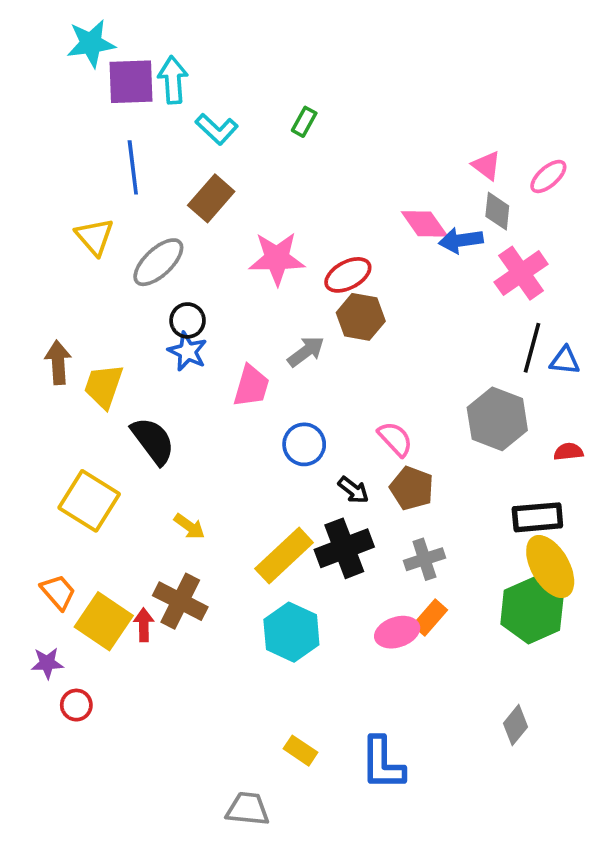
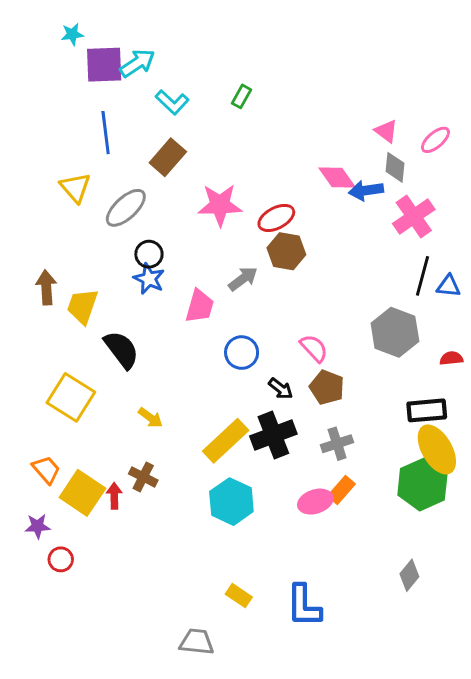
cyan star: (91, 43) -> (72, 34), size x0.6
cyan arrow: (173, 80) -> (137, 63), turned 60
brown cross: (180, 601) -> (143, 477), size x0.7

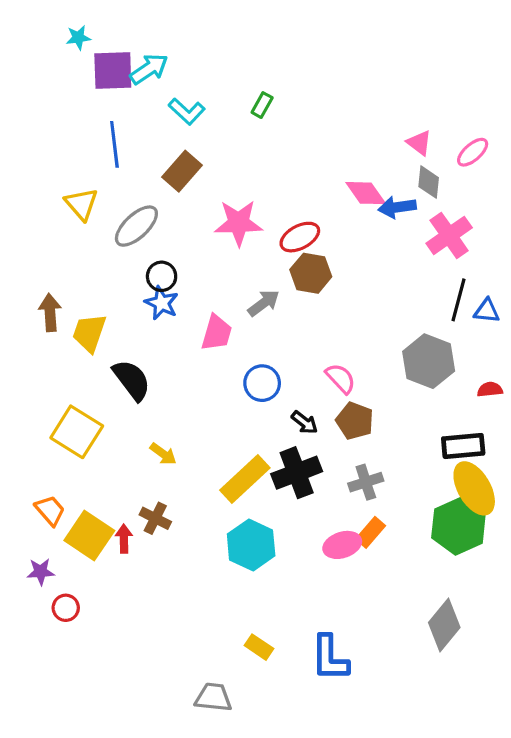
gray diamond: (409, 575) -> (444, 625), size x1.5

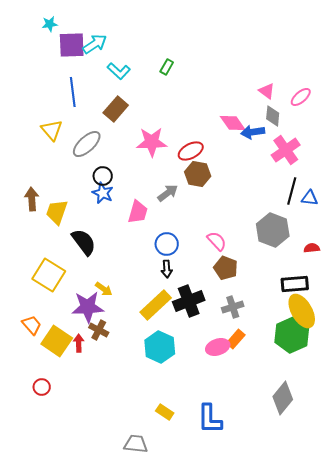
black arrow: (305, 422) -> (167, 269), moved, turned 48
purple star: (41, 572) -> (88, 307), moved, size x1.8

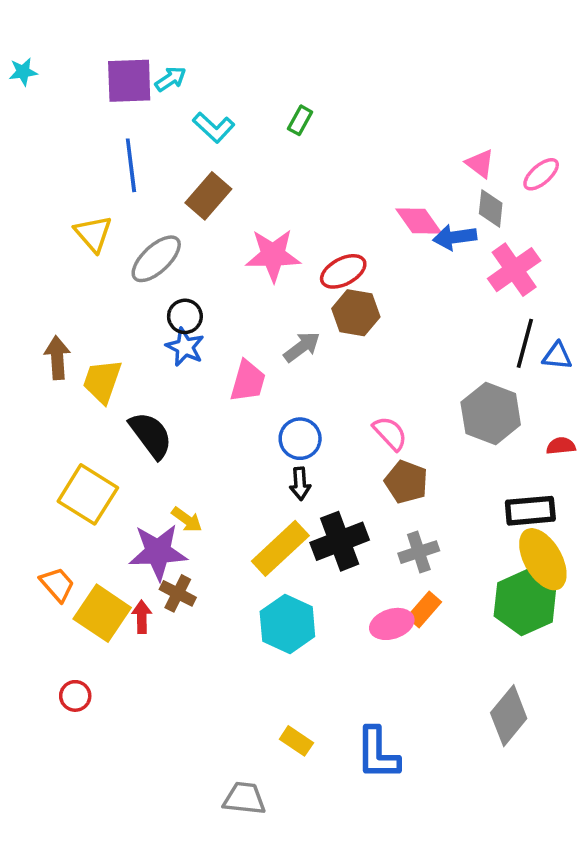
cyan star: (50, 24) -> (23, 72), moved
cyan arrow: (95, 44) -> (171, 79), size x0.7

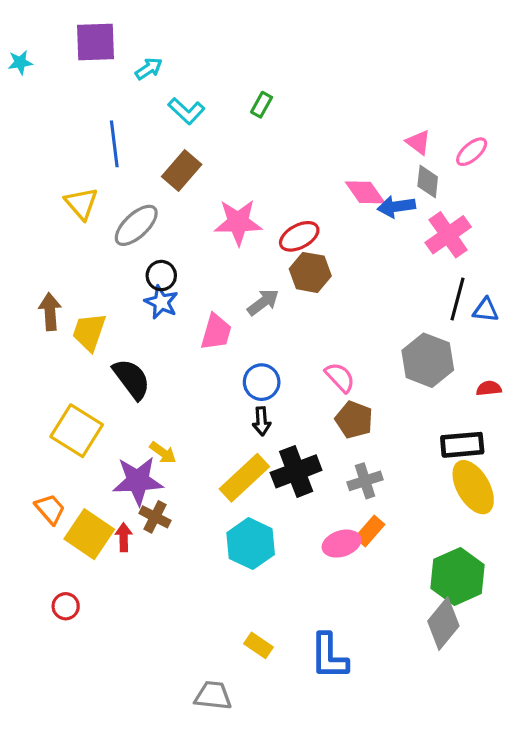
purple square: (129, 81) -> (95, 42), moved
green hexagon: (525, 602) -> (457, 576), moved

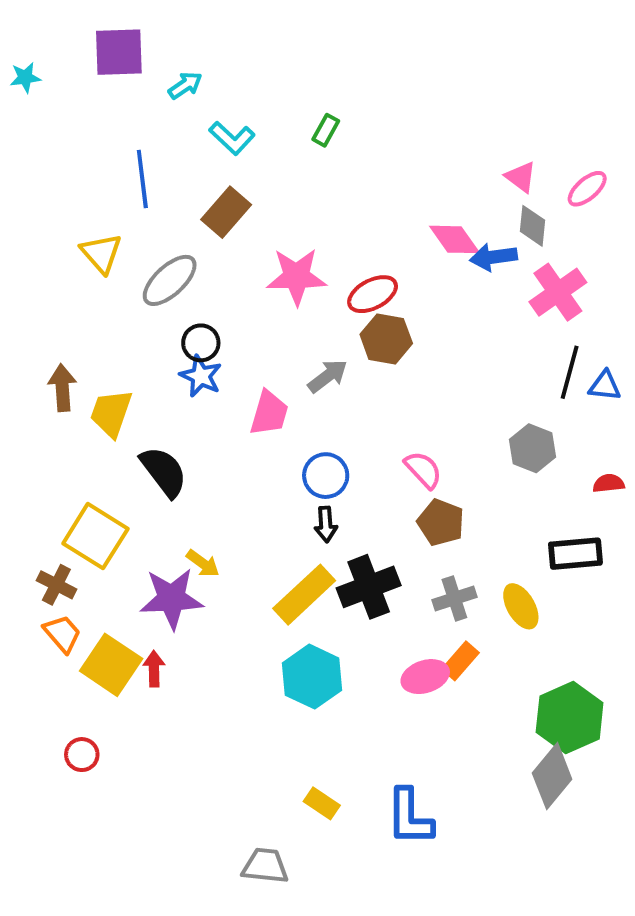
gray hexagon: (428, 360) -> (533, 448), size x0.7
yellow ellipse: (473, 487) -> (521, 606), moved, size x0.7
brown cross: (155, 517) -> (56, 585), moved

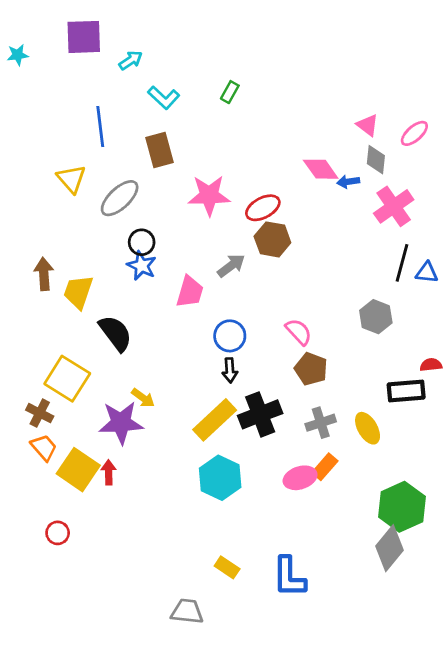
brown rectangle: (226, 212) -> (160, 150), turned -56
blue arrow: (493, 257) -> (348, 182), size x0.7
red semicircle: (609, 483) -> (431, 365), moved

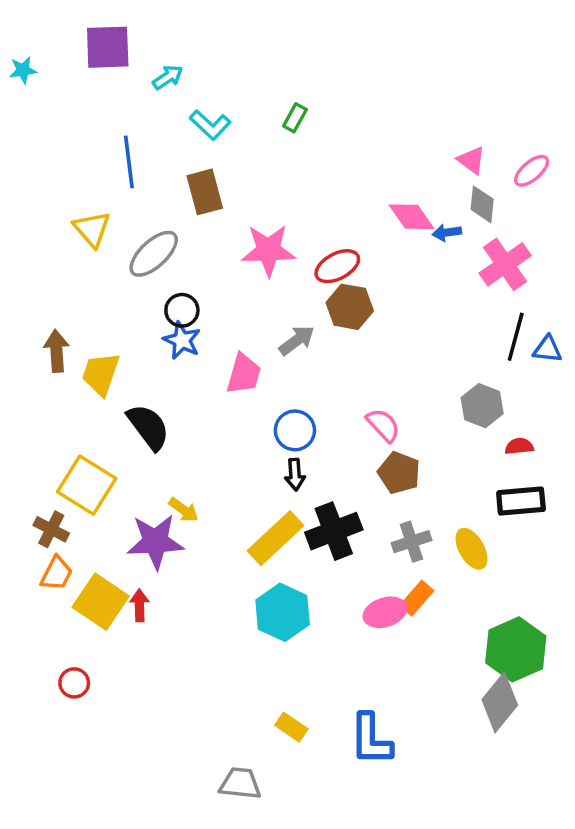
red semicircle: (431, 365) -> (519, 446), moved
orange trapezoid: (44, 447) -> (57, 573), turned 68

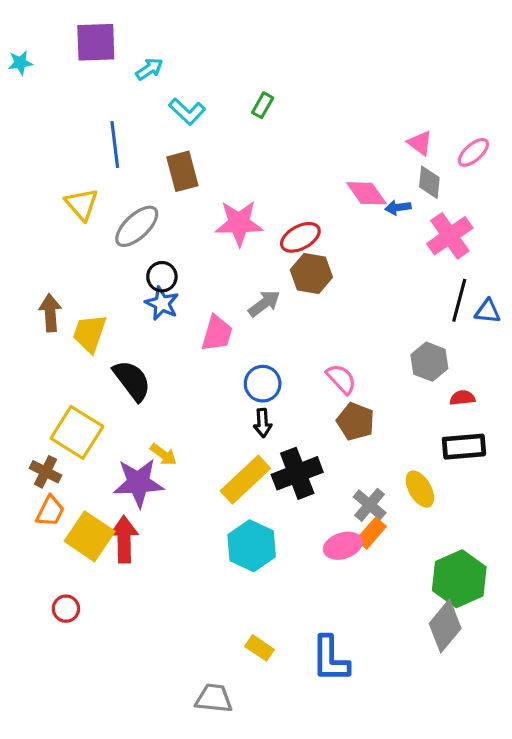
gray cross: (411, 542) -> (370, 505), moved, turned -32
red arrow: (140, 605) -> (124, 539), size x1.6

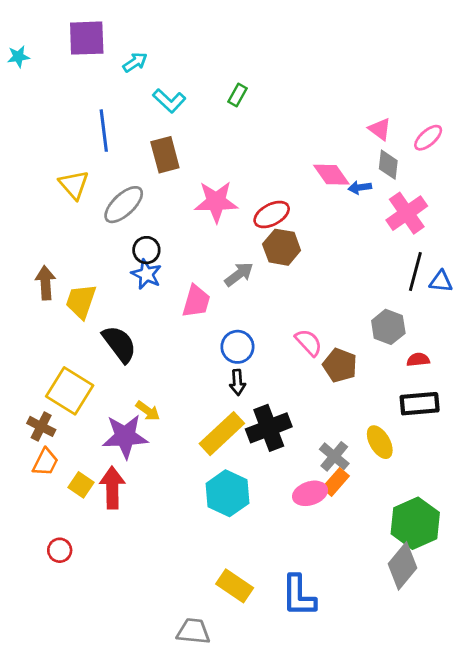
brown pentagon: (355, 421) -> (340, 365), moved
yellow square: (90, 536) -> (81, 485), size x0.6
yellow rectangle: (259, 648) -> (235, 586), size x1.4

